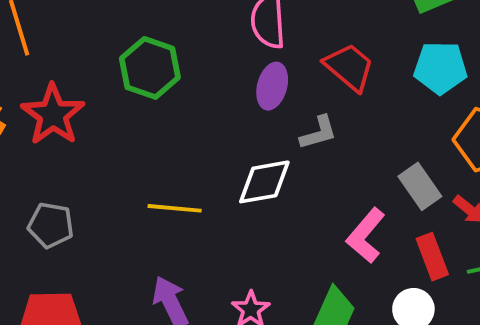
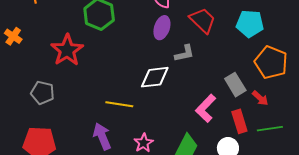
red star: (53, 115) -> (67, 50), moved
yellow line: (175, 208) -> (119, 104), moved

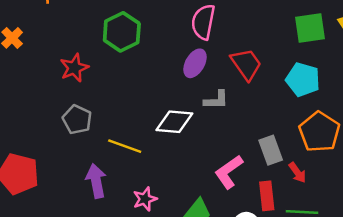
red star: (67, 50) -> (74, 68), size x0.7
gray pentagon: (42, 93) -> (77, 120), moved

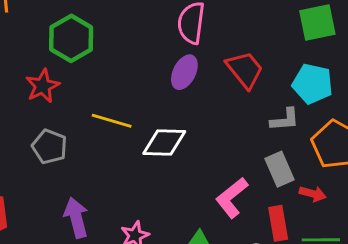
green hexagon: (122, 32) -> (71, 38), moved
gray L-shape: (216, 100) -> (285, 120), moved
yellow line: (125, 146) -> (112, 121), moved
red arrow: (297, 173) -> (313, 194), turned -35

